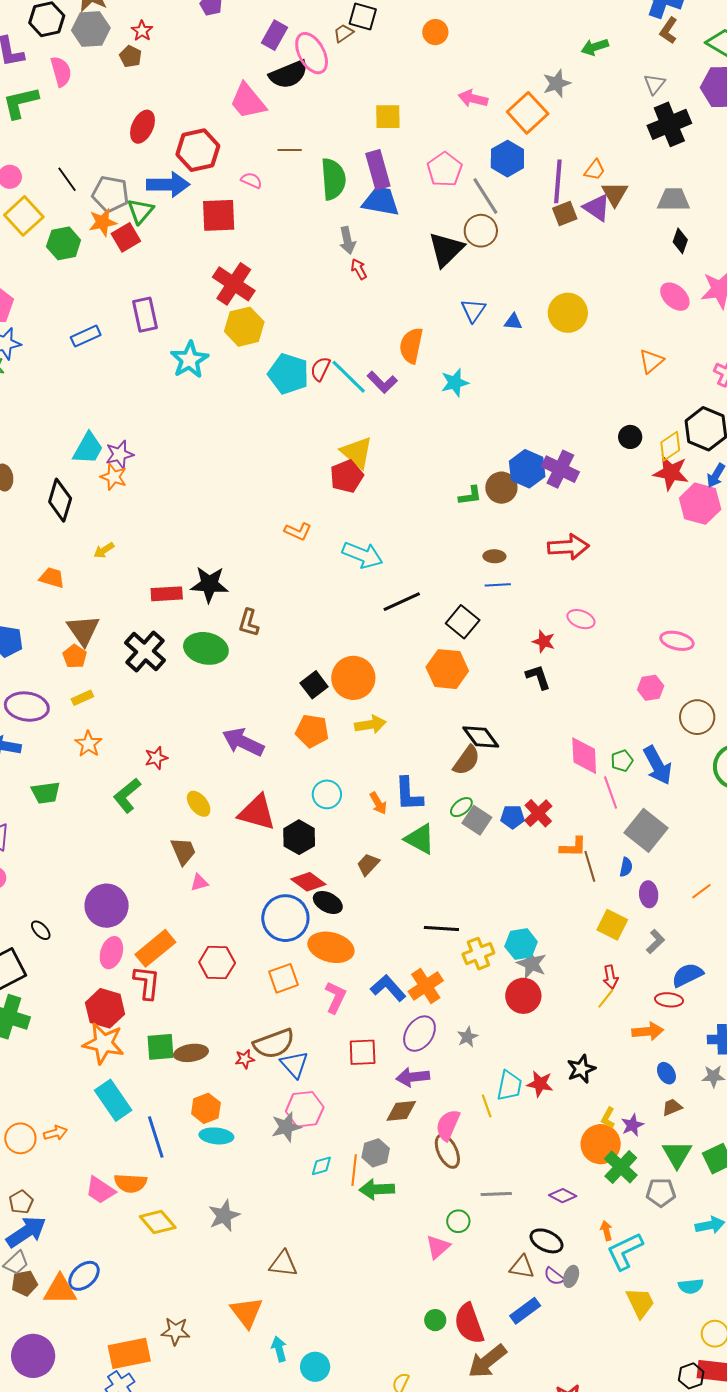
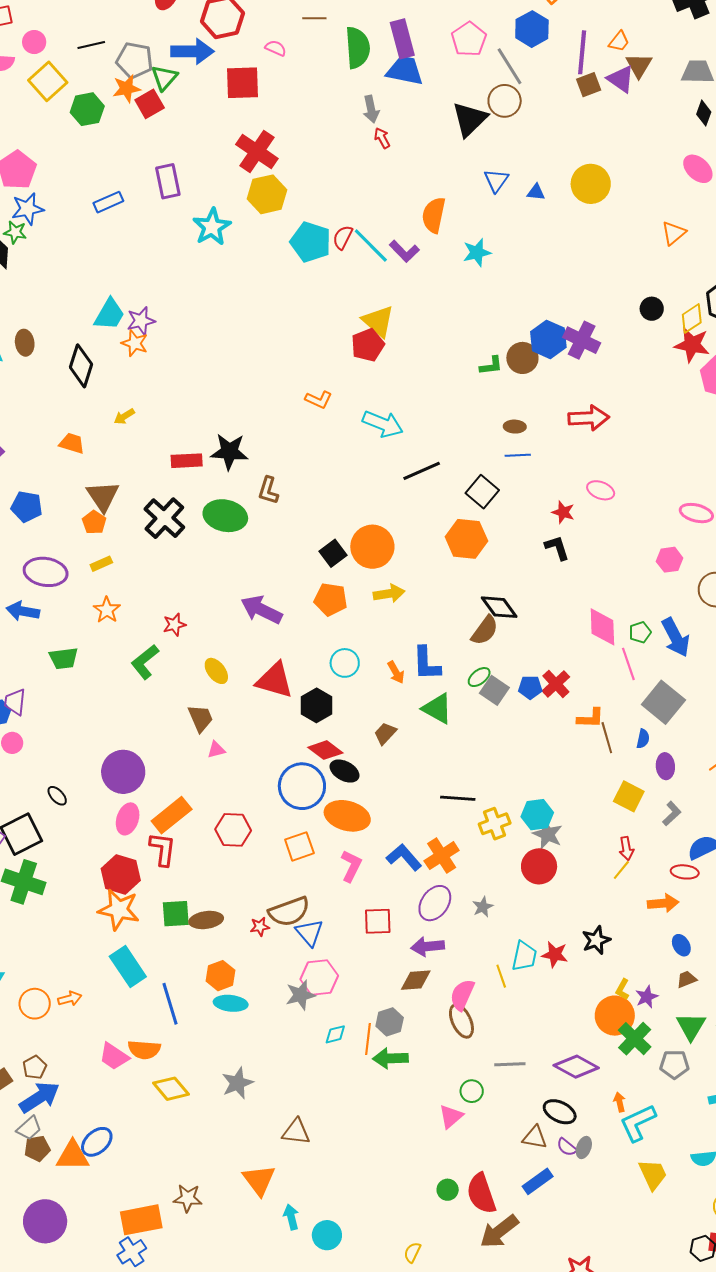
black line: (67, 179) -> (91, 45), turned -68
purple diamond: (563, 1196) -> (576, 1067), size x1.6

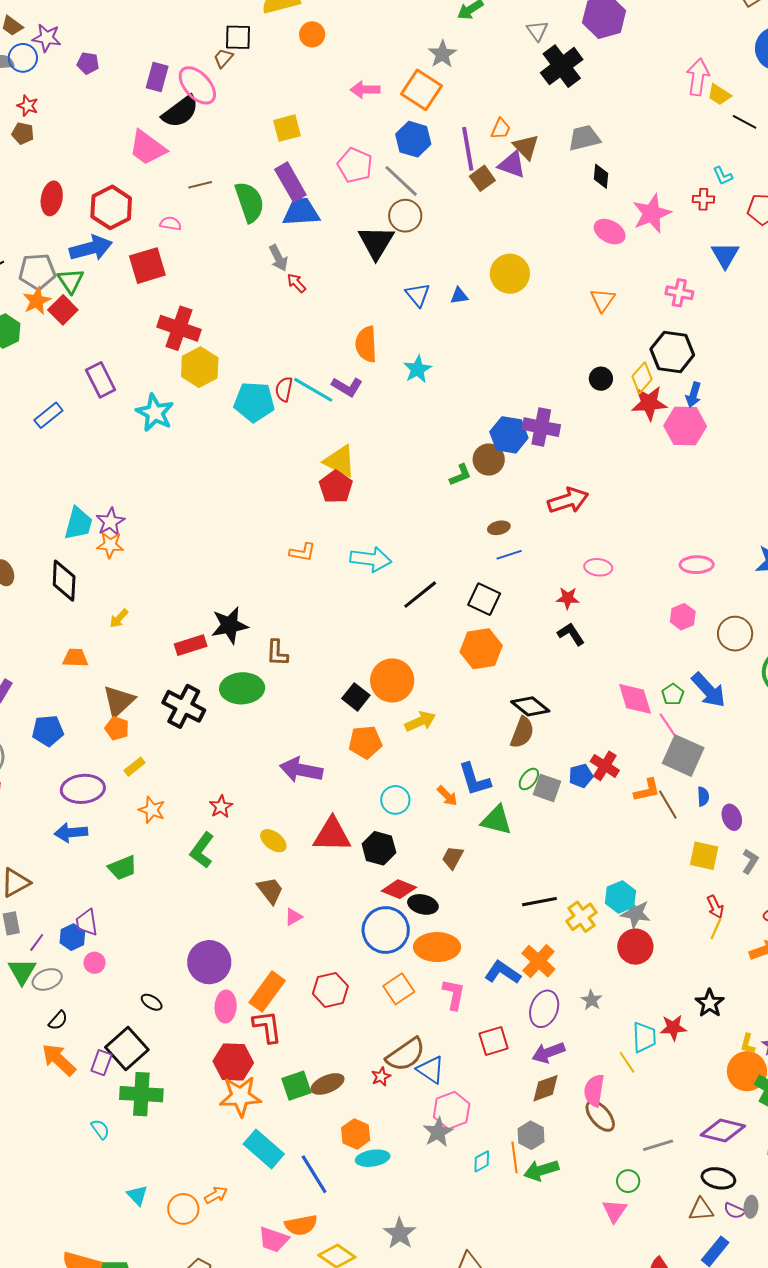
brown triangle: (103, 496) -> (119, 701), turned 36
gray square: (663, 702) -> (683, 756), moved

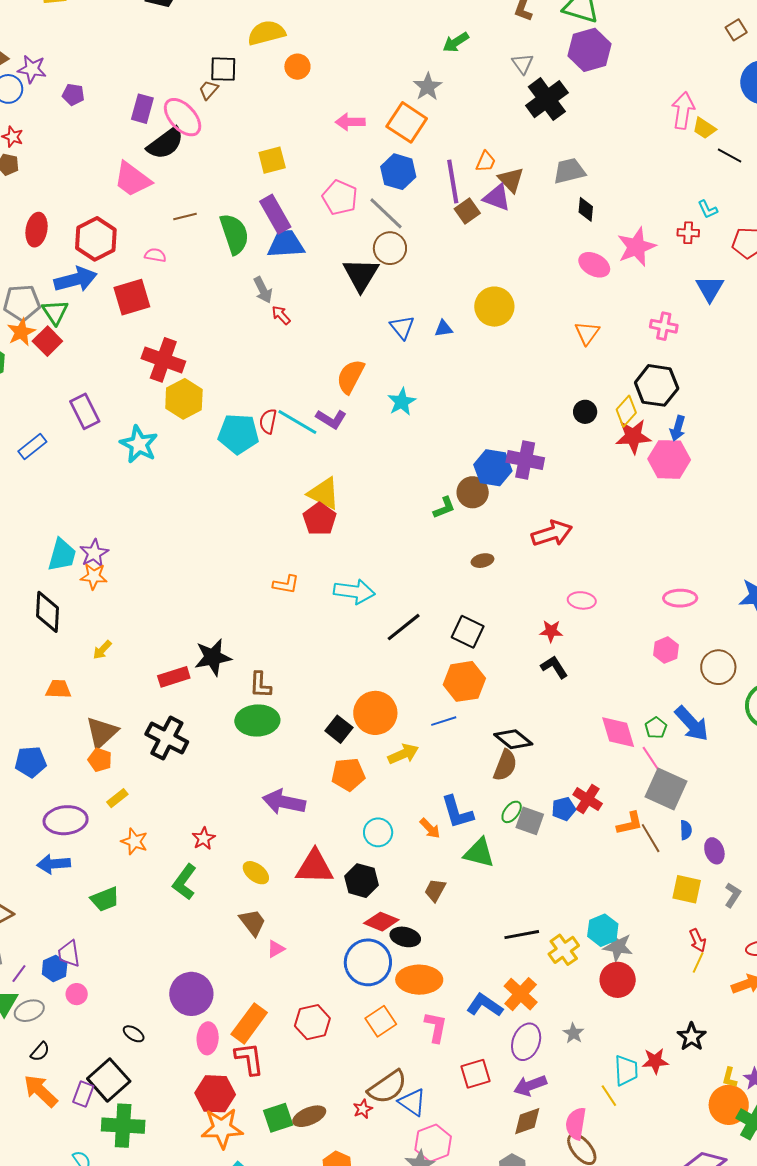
orange semicircle: (366, 344) -> (350, 377), turned 30
blue line: (509, 555) -> (444, 721), moved
green ellipse: (242, 688) -> (257, 721), moved

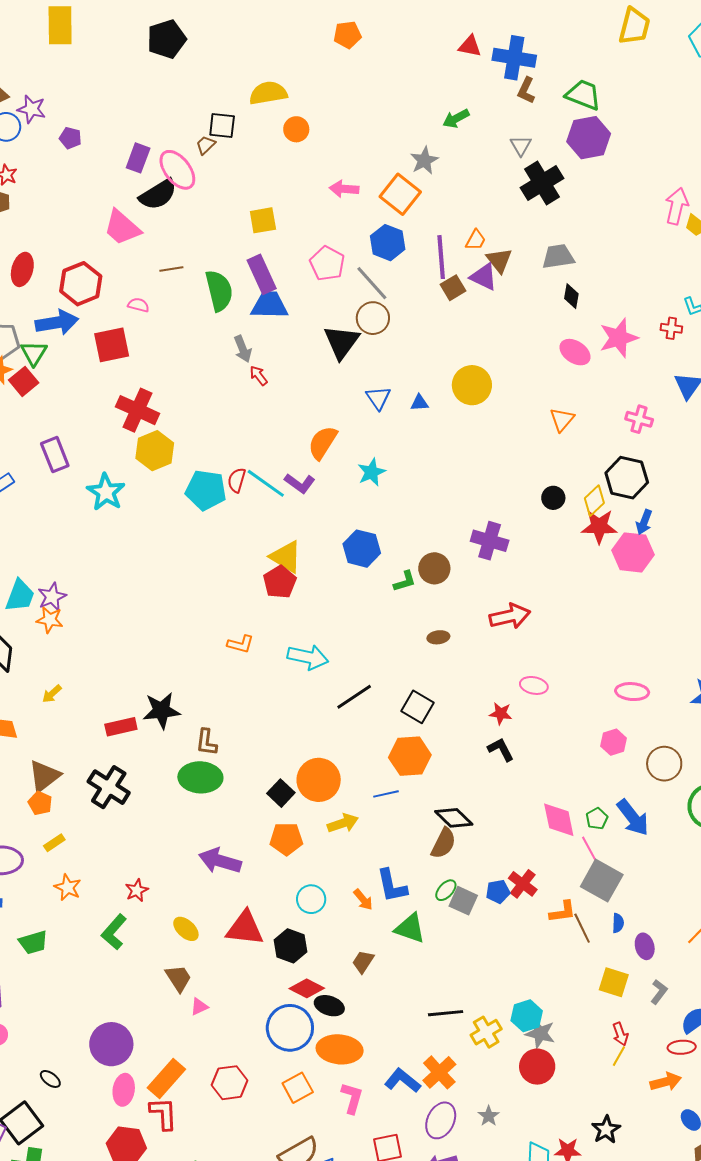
blue hexagon: (493, 468) -> (362, 549), moved

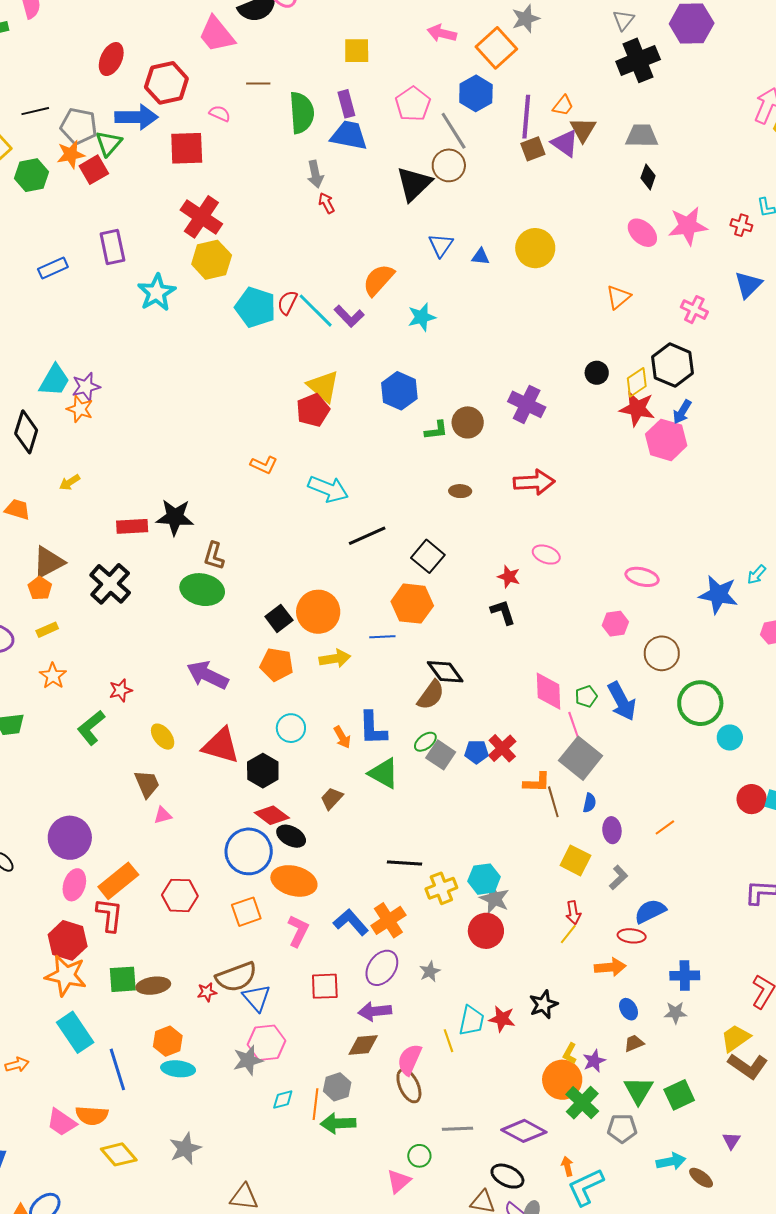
purple rectangle: (262, 274) -> (346, 104), size x0.7

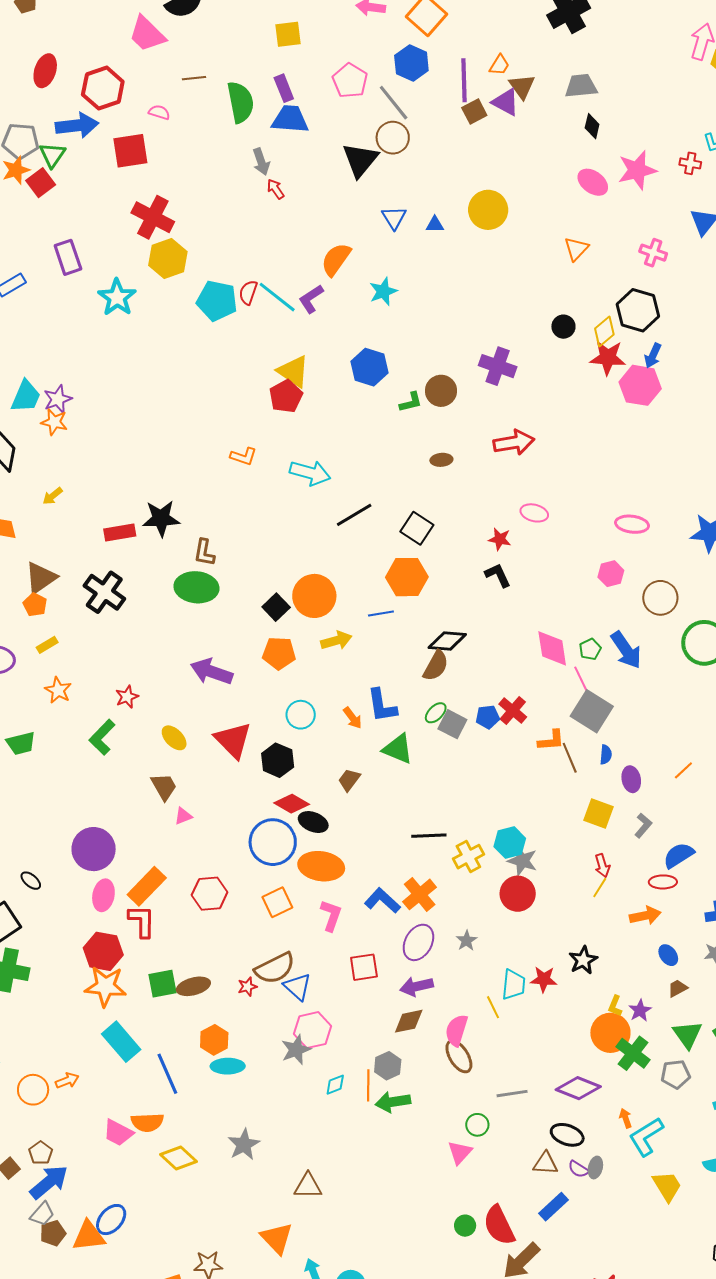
purple L-shape: (349, 316) -> (311, 299), turned 108
black diamond: (445, 672) -> (447, 641), turned -42
red triangle: (221, 746) -> (233, 740), turned 36

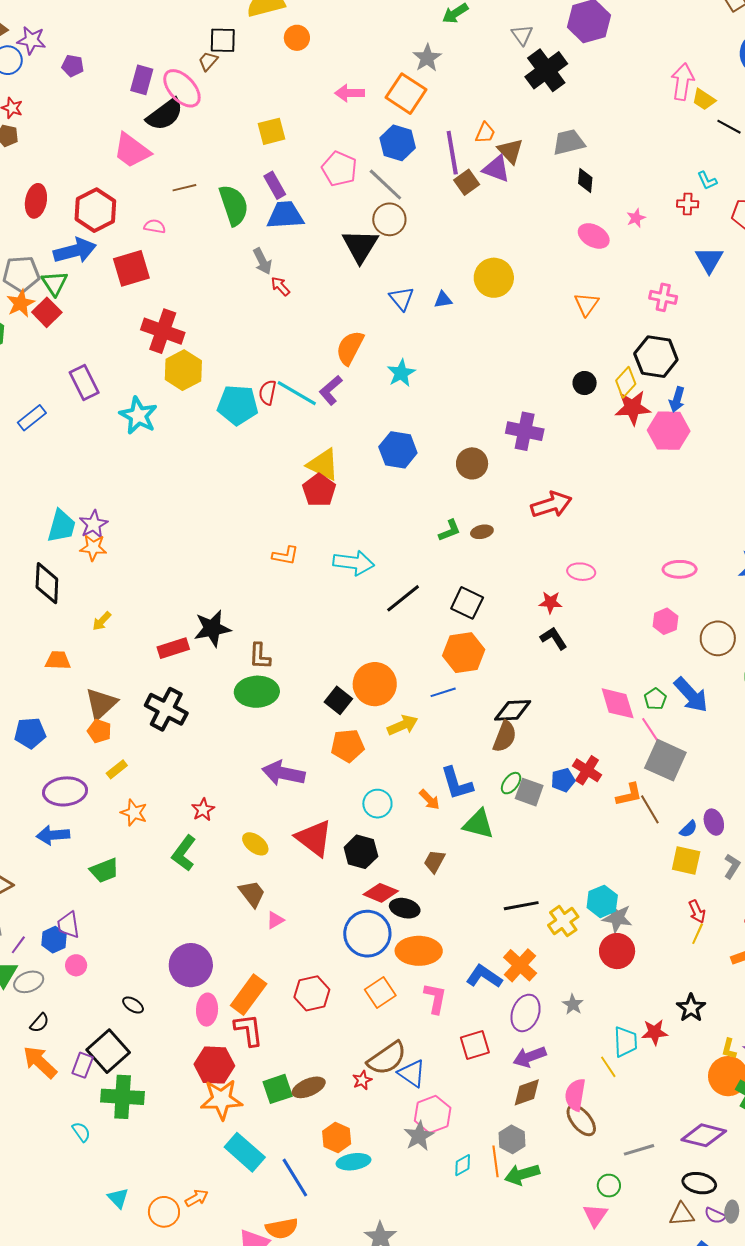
pink star: (637, 170) -> (636, 218), size x0.5
green L-shape: (411, 402) -> (450, 530), moved
blue semicircle: (606, 755) -> (688, 829), moved, turned 48

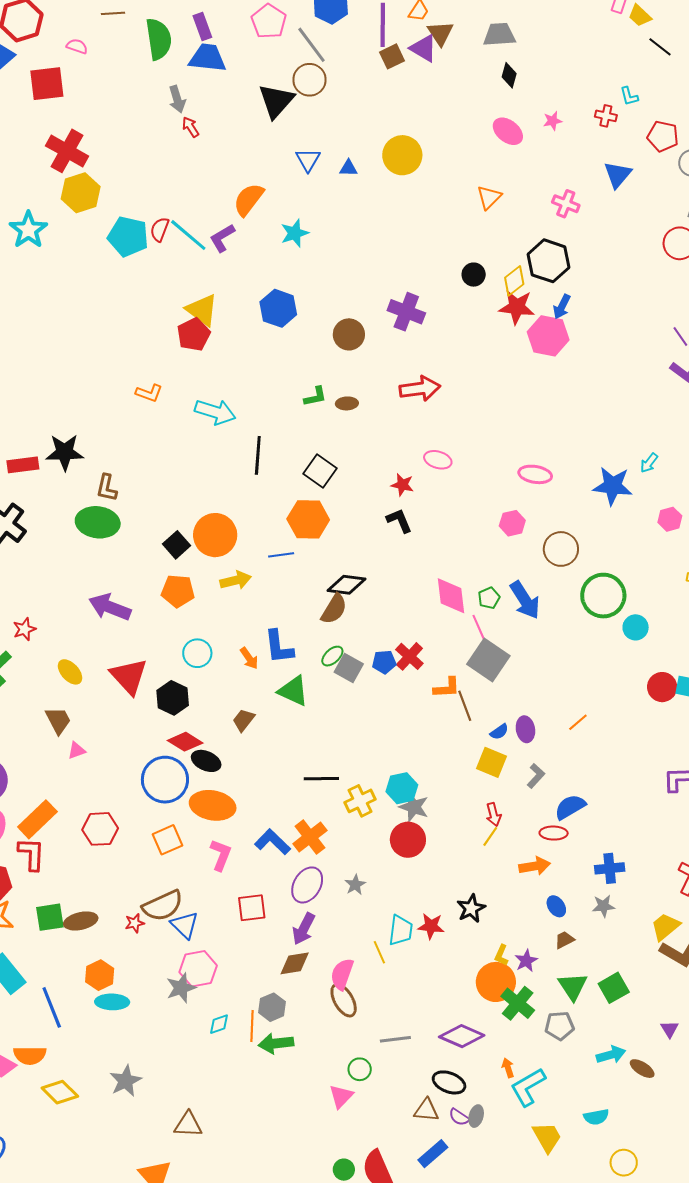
black line: (403, 598) -> (258, 455), turned -57
purple arrow: (530, 1057) -> (304, 929), turned -52

